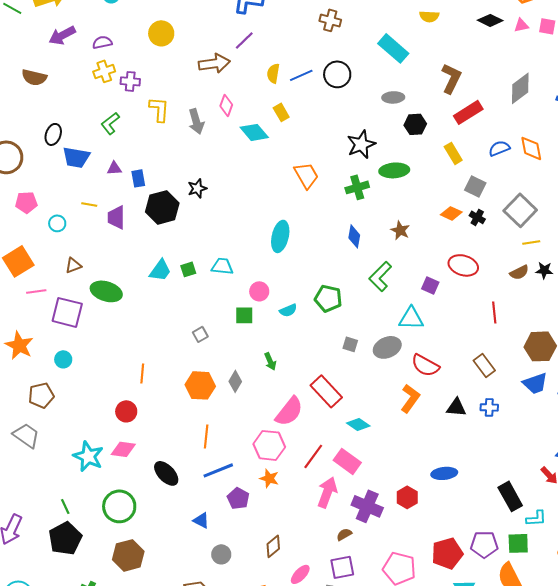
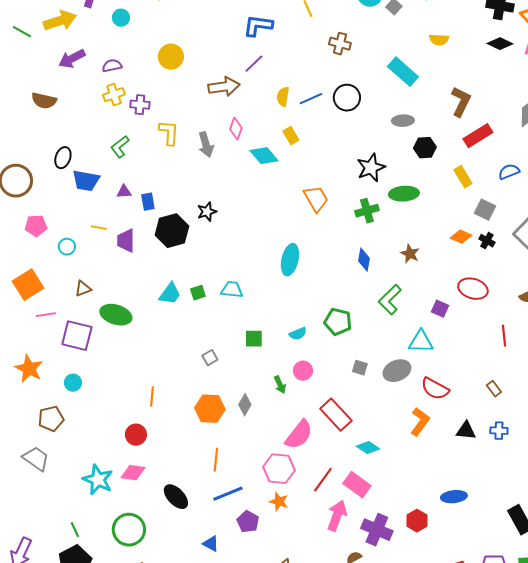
pink circle: (259, 291) -> (303, 371), moved
brown rectangle: (484, 365) -> (494, 389), size x0.7

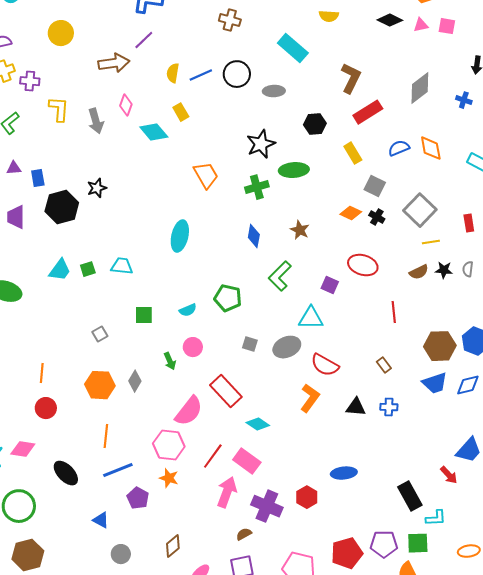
gray ellipse: (403, 121) -> (274, 91), moved
red circle: (136, 435) -> (46, 408), moved

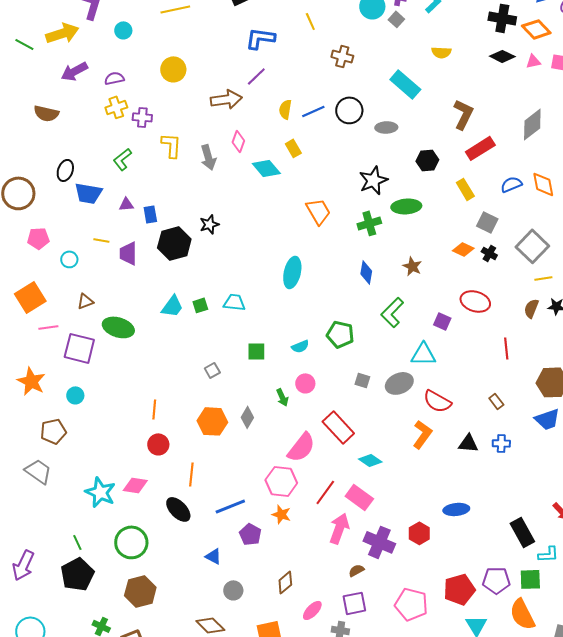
brown semicircle: (419, 272) -> (531, 308), turned 138
orange line: (106, 436) -> (191, 474), moved

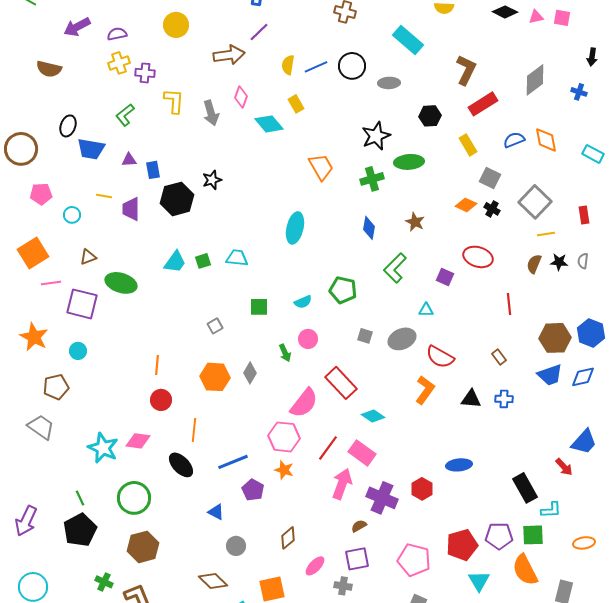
cyan triangle: (423, 354) -> (426, 310), size x0.6

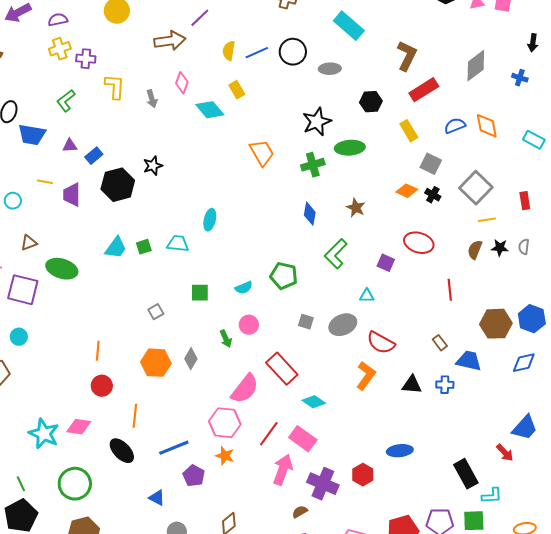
gray arrow: (211, 113) -> (152, 99), size x0.7
blue rectangle: (153, 170) -> (94, 156), turned 60
cyan ellipse: (295, 228) -> (210, 220), moved, size x0.7
blue trapezoid: (550, 375) -> (469, 361), moved, turned -148

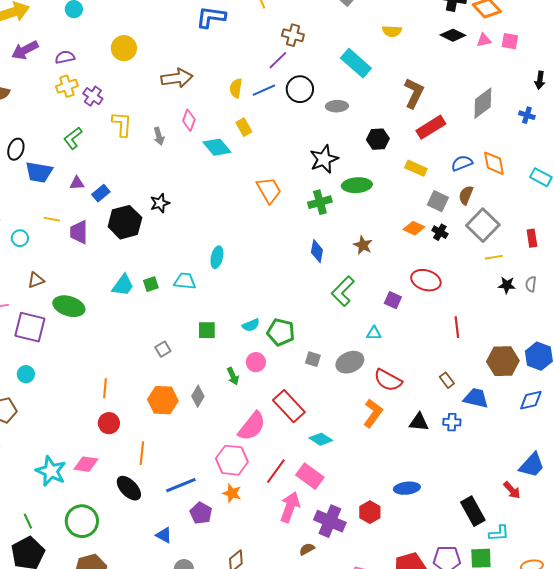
purple line: (200, 18) -> (278, 60), moved
purple cross: (86, 59) -> (93, 96), turned 30
yellow rectangle: (409, 131) -> (416, 168), turned -35
brown semicircle: (475, 250) -> (466, 195), moved
green pentagon: (284, 276) -> (281, 332), moved

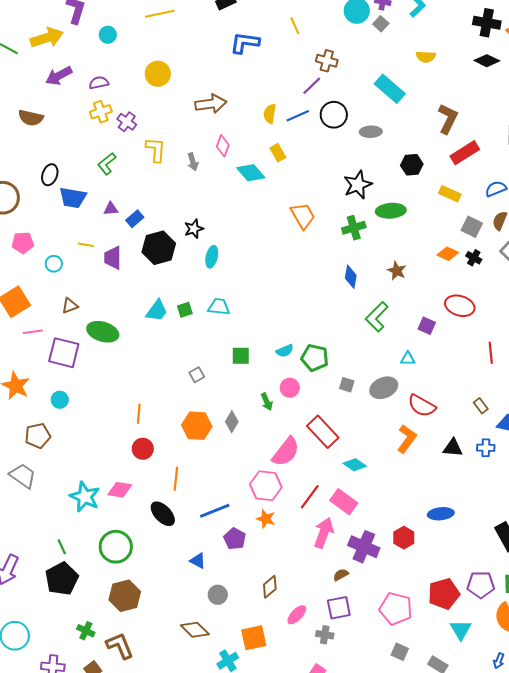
cyan ellipse: (217, 257) -> (212, 257), moved

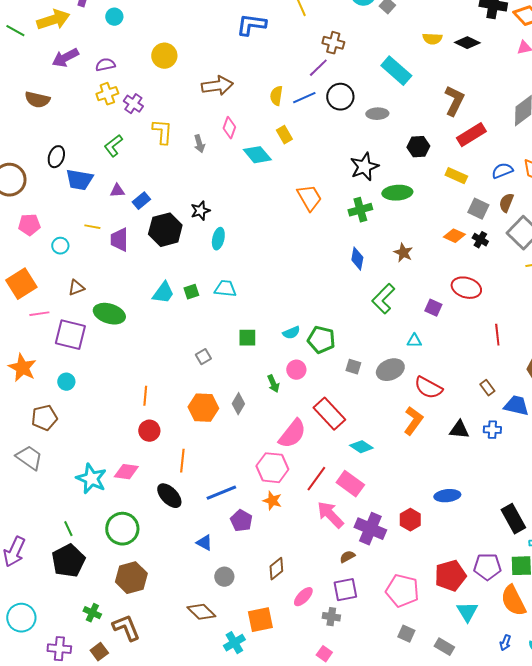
black diamond: (487, 61) -> (467, 43), moved
pink arrow: (324, 533) -> (330, 515), turned -64

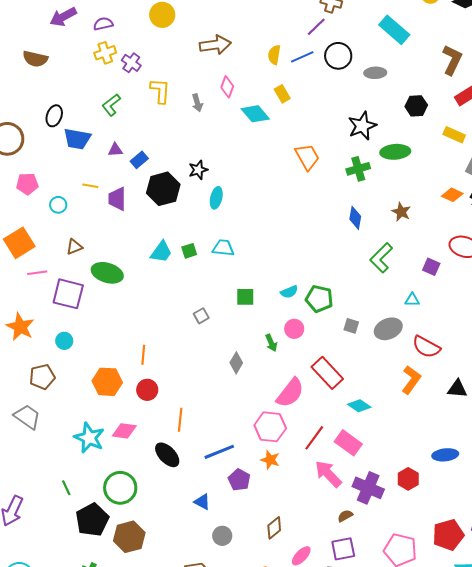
orange hexagon: (203, 408) -> (107, 382), moved
black pentagon: (68, 561) -> (92, 520), moved

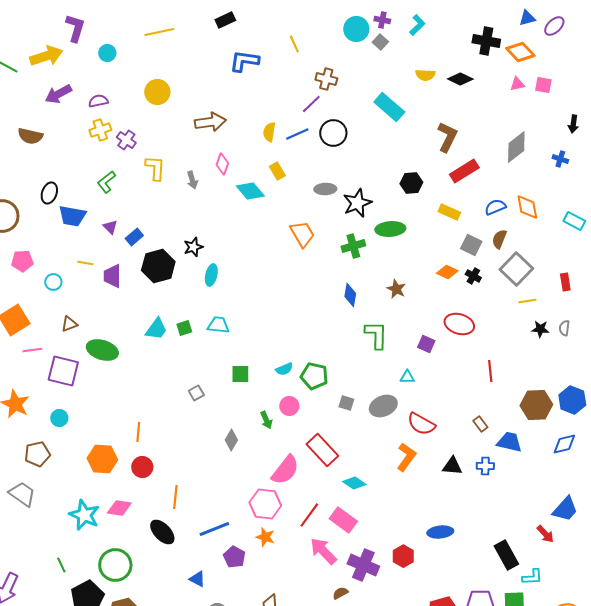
gray ellipse: (375, 73) -> (325, 189), moved
purple triangle: (115, 150) -> (110, 227), turned 49
green L-shape: (381, 258) -> (376, 335), turned 136

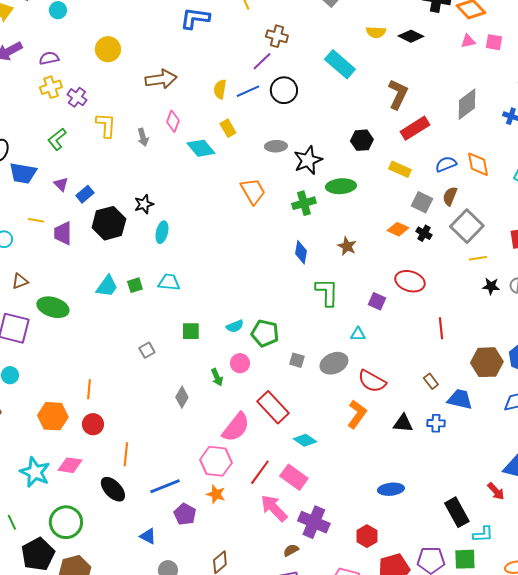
red hexagon: (403, 556) -> (367, 536), moved

